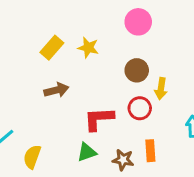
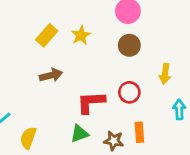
yellow star: (88, 48) -> (81, 35), turned 30
brown circle: (137, 70) -> (129, 45), moved
yellow arrow: (161, 89) -> (165, 74), moved

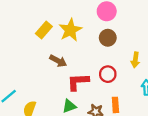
yellow star: (81, 35) -> (70, 30), size x1.5
brown arrow: (51, 75) -> (58, 61), moved, turned 42

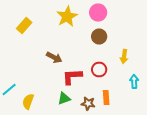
yellow rectangle: (44, 30) -> (24, 26), moved
yellow star: (70, 30) -> (67, 16), moved

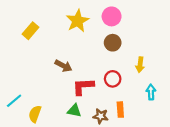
green triangle: (64, 98) -> (74, 111), turned 32

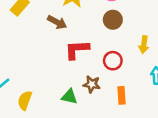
brown arrow: (63, 66) -> (57, 22), moved
red L-shape: (83, 87) -> (77, 50), moved
brown star: (101, 116) -> (92, 84), moved

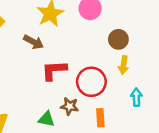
brown circle: (113, 20) -> (118, 39), moved
red circle: (113, 61) -> (91, 82), size x1.5

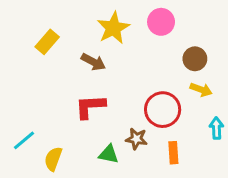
yellow arrow: (124, 65) -> (201, 90), turned -78
red L-shape: (54, 70) -> (90, 107), moved

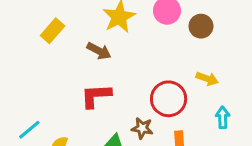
brown circle: (195, 59) -> (201, 26), moved

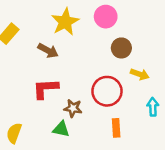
brown circle: (201, 26) -> (121, 48), moved
brown star: (142, 128) -> (73, 108), moved

